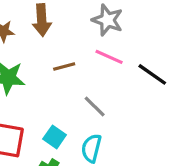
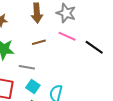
brown arrow: (42, 20) -> (37, 13), moved
gray line: (95, 107) -> (27, 67), moved, turned -35

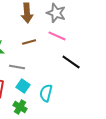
black line: (94, 47) -> (71, 62), moved

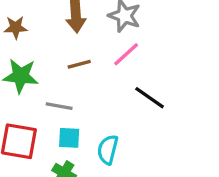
pink line: (57, 36) -> (126, 54), turned -66
cyan square: (23, 86) -> (69, 138), turned -32

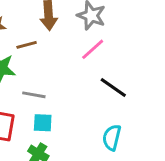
brown line: (79, 64) -> (27, 45), moved
cyan semicircle: (108, 150) -> (112, 137), moved

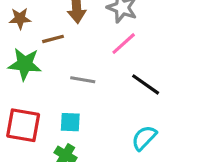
gray line: (34, 95) -> (83, 80), moved
cyan semicircle: (112, 137) -> (144, 138), turned 30

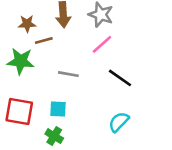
brown star: (20, 18) -> (27, 24), moved

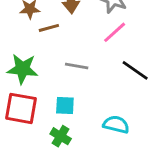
green star: (21, 61) -> (23, 69), moved
cyan semicircle: (119, 122) -> (116, 124), moved, turned 60

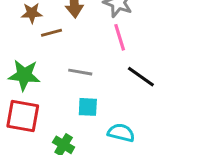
pink line: (115, 32) -> (120, 37), turned -65
cyan square: (65, 105) -> (88, 107), moved

